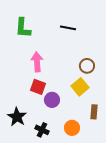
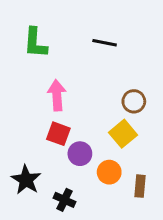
brown rectangle: (94, 112) -> (140, 186), moved
orange circle: (72, 128) -> (109, 172), moved

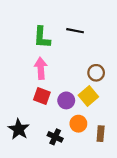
green L-shape: (35, 43) -> (42, 37), moved
purple circle: (80, 154) -> (66, 100), moved
black cross: (65, 200) -> (55, 137), moved

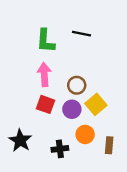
brown circle: (96, 73) -> (77, 85), moved
black cross: (55, 137) -> (60, 149), turned -32

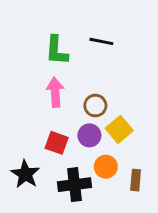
red square: (45, 104) -> (57, 143), moved
black cross: (60, 149) -> (74, 185), size x1.5

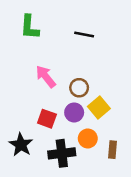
green L-shape: (57, 50) -> (30, 27), moved
pink arrow: (55, 92) -> (46, 77), turned -35

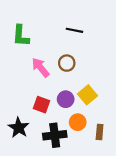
green L-shape: (30, 27) -> (21, 36), moved
brown circle: (79, 88) -> (67, 63), moved

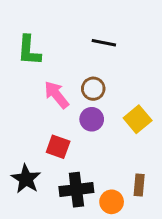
yellow square: (88, 95) -> (138, 119), moved
purple circle: (66, 99) -> (92, 119), moved
orange circle: (78, 122) -> (112, 202), moved

